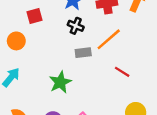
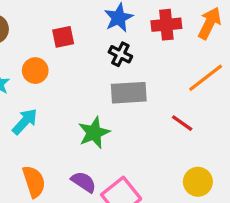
orange line: (109, 39) -> (206, 78), moved
gray rectangle: (83, 53) -> (129, 93), size x1.5

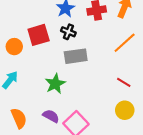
red square: (63, 37) -> (39, 35), moved, size x1.5
red line: (182, 123) -> (124, 82), moved

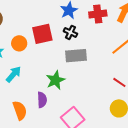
purple semicircle: (51, 116) -> (42, 100), moved, turned 56

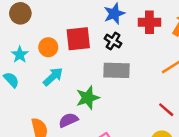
cyan arrow: (14, 74) -> (53, 77), moved
purple semicircle: (42, 100) -> (68, 120), turned -119

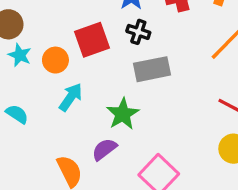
cyan star: (20, 55) -> (20, 55), moved

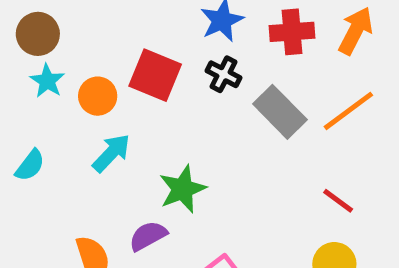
red square: (92, 40) -> (155, 75), turned 33
gray rectangle: (152, 69) -> (280, 112), moved, turned 48
cyan semicircle: (17, 114) -> (30, 165), turned 85

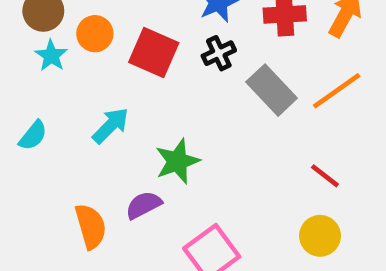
black cross: (224, 74) -> (219, 53), turned 36
orange circle: (98, 96) -> (95, 34), moved

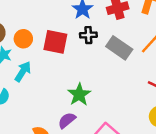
black cross: (219, 53) -> (88, 35), turned 35
cyan arrow: (111, 126) -> (23, 72), moved

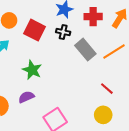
green star: (79, 94) -> (32, 70), moved, turned -30

